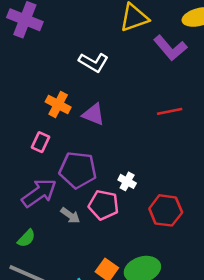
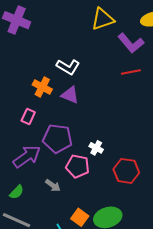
white L-shape: (94, 62) -> (68, 67), moved
red line: (170, 111) -> (131, 72), moved
gray arrow: (70, 215) -> (53, 185), moved

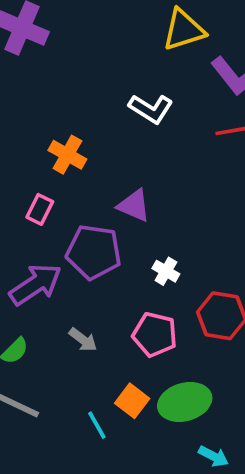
white L-shape: (68, 67) -> (151, 109), moved
purple triangle: (70, 95) -> (134, 205), moved
pink pentagon: (78, 166) -> (155, 334), moved

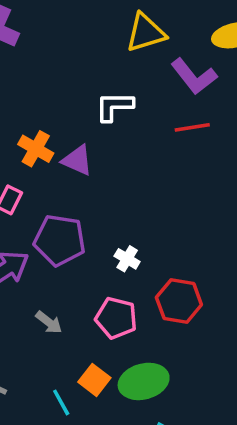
white L-shape: (151, 109) -> (114, 106), turned 147
purple triangle: (134, 205) -> (77, 160), moved

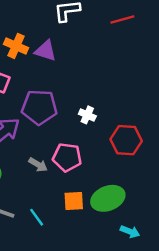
pink pentagon: (116, 318) -> (67, 157), moved
orange square: (94, 380) -> (74, 201), turned -35
cyan line: (61, 402) -> (37, 217), moved

